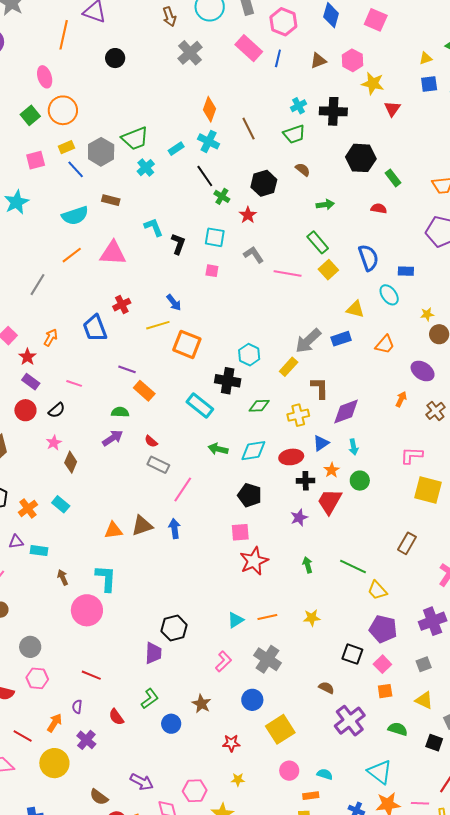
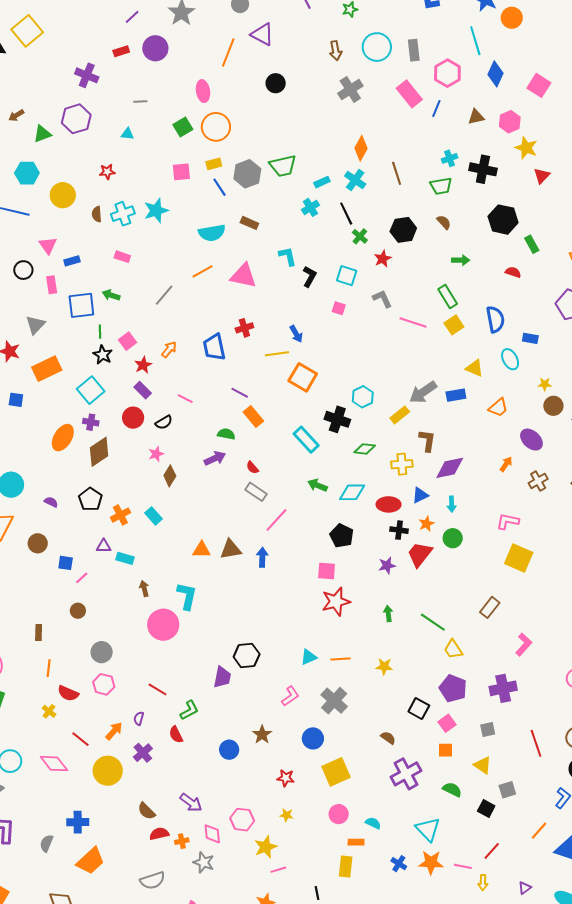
cyan cross: (146, 168) -> (310, 207), moved
green L-shape: (150, 699) -> (189, 710), moved

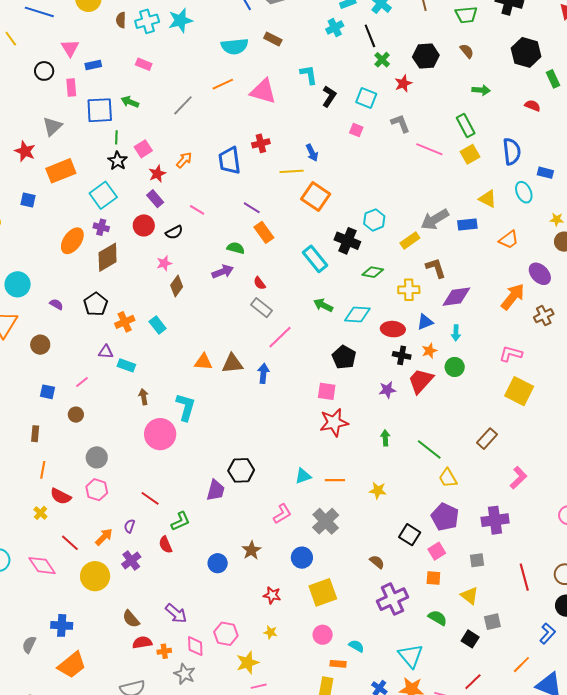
brown L-shape: (427, 441) -> (436, 268), turned -30
orange arrow: (506, 464) -> (513, 297), size x1.8
blue square: (66, 563) -> (47, 392), moved

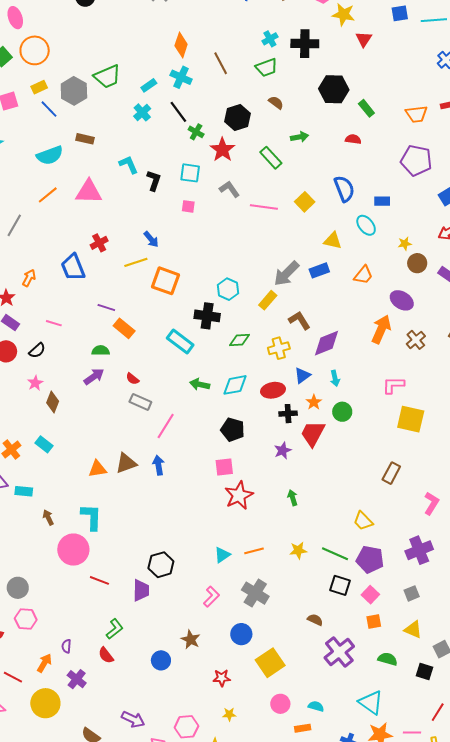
red star: (403, 83) -> (222, 150), size x1.4
green rectangle: (466, 125) -> (271, 158), moved
green line: (429, 449) -> (335, 554), moved
red line: (150, 498) -> (99, 580), moved

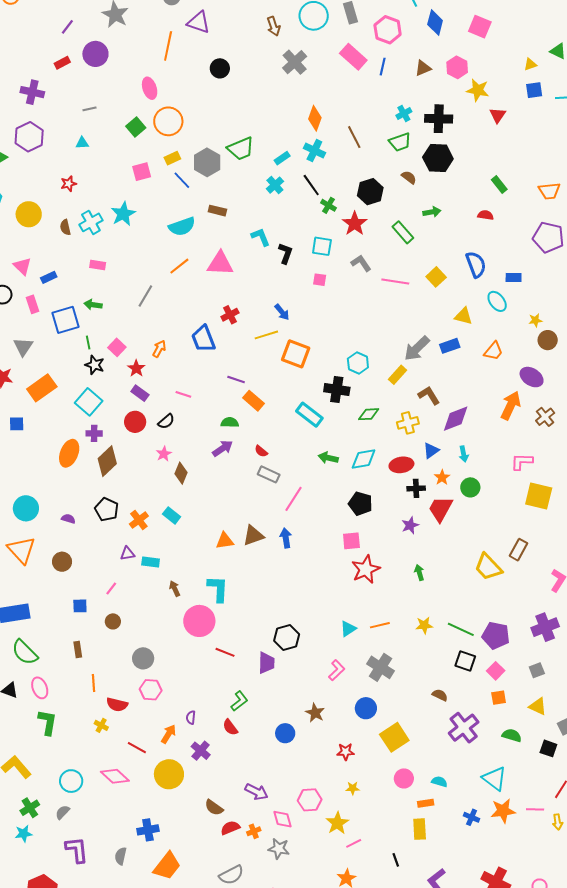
black hexagon: (334, 89) -> (438, 158), moved
yellow trapezoid: (363, 521) -> (488, 567), moved, size x1.4

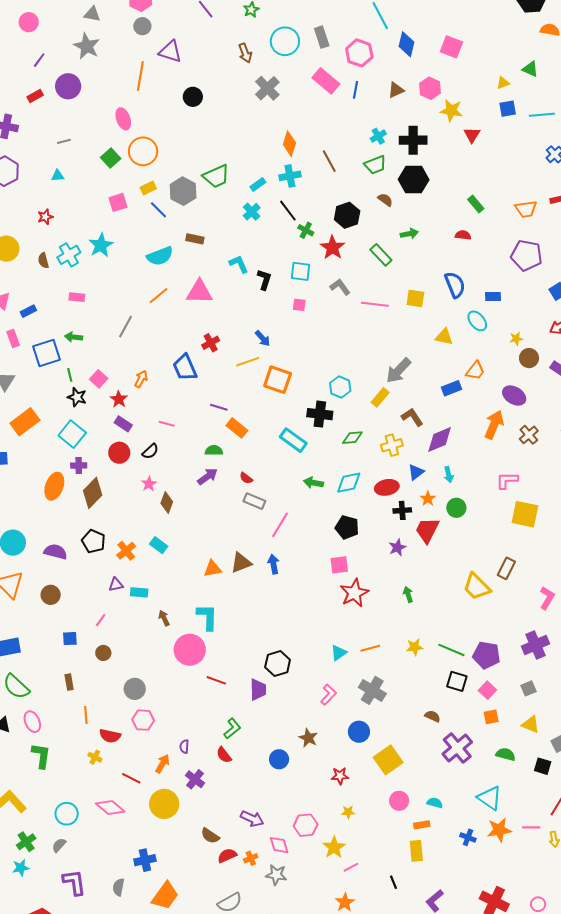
cyan cross: (314, 151) -> (290, 176), turned -35
yellow square: (436, 277) -> (415, 298), turned -36
blue rectangle: (450, 346) -> (451, 388), moved
purple semicircle: (68, 519) -> (56, 552), size x1.6

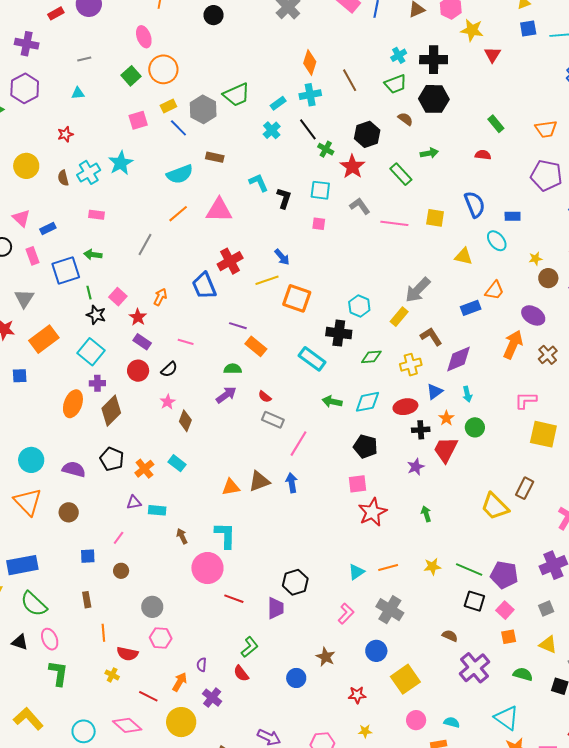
red cross: (211, 343) -> (230, 261), size x1.4

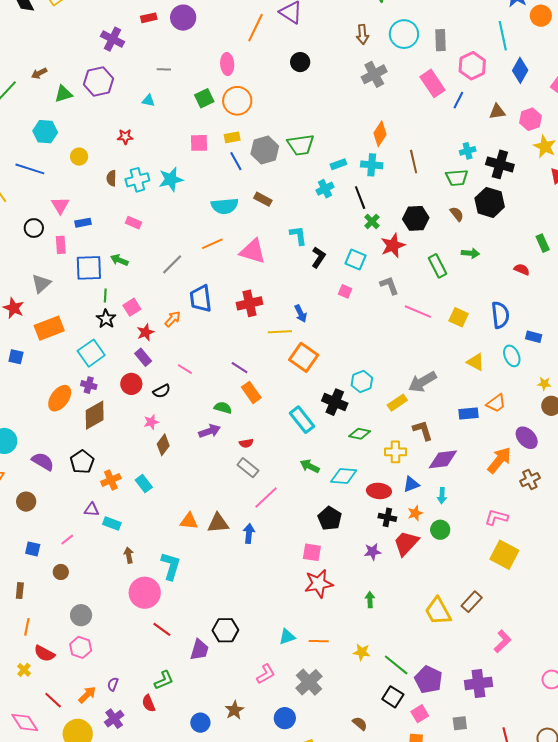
yellow circle: (26, 166) -> (79, 157), size x0.7
blue trapezoid: (204, 286) -> (201, 299), moved
red semicircle: (265, 397) -> (246, 443), turned -64

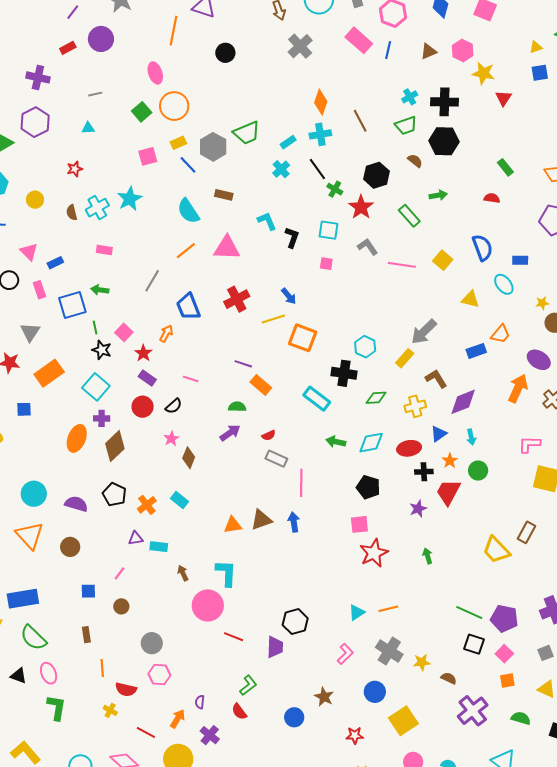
cyan semicircle: (225, 206) -> (188, 211), turned 76
yellow square: (459, 317) -> (443, 260), turned 30
pink line: (266, 497) -> (301, 483), turned -32
yellow star: (362, 652) -> (422, 662), moved

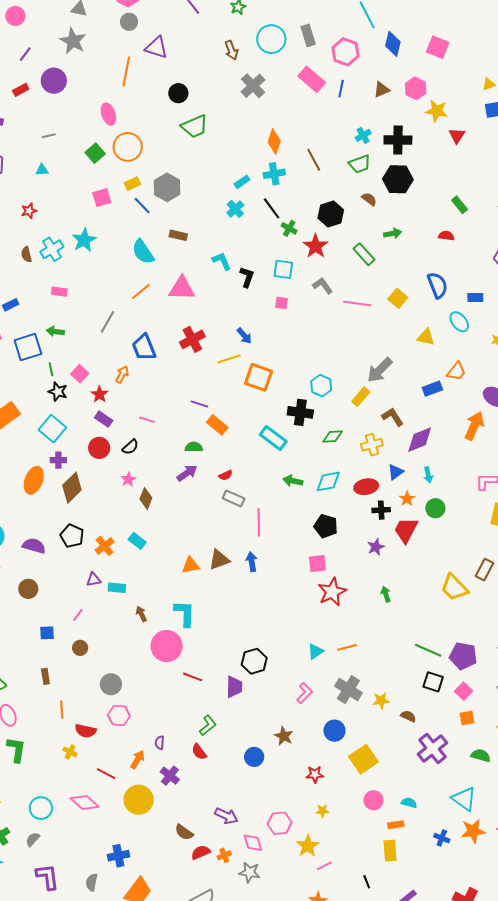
green trapezoid: (247, 133) -> (195, 126), moved

